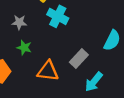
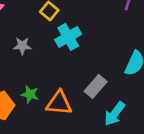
cyan cross: (58, 16) -> (68, 37), turned 35
green star: (24, 48) -> (30, 94), moved

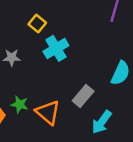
orange triangle: (59, 103) -> (48, 112), turned 36

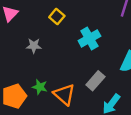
cyan cross: (56, 48) -> (89, 38), moved

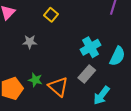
cyan cross: (89, 38) -> (91, 47), moved

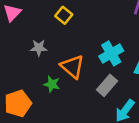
green star: (35, 80) -> (52, 84), moved
orange triangle: (58, 87) -> (72, 67), moved

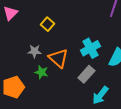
yellow square: (64, 15) -> (47, 24), moved
gray star: (39, 48) -> (34, 51), moved

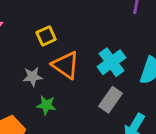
yellow square: (47, 24) -> (46, 36), turned 32
orange triangle: (58, 58) -> (66, 65), moved

